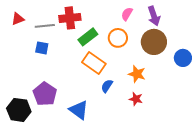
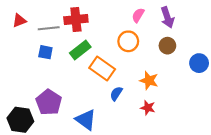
green rectangle: (88, 37) -> (80, 50), moved
brown circle: (154, 42) -> (167, 46), size x0.6

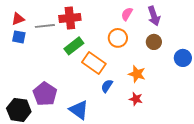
blue square: (45, 52) -> (19, 37), moved

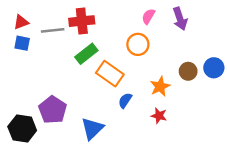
brown circle: (154, 42) -> (188, 71), moved
orange star: (137, 74) -> (160, 86), turned 30
blue triangle: (79, 110) -> (92, 129), turned 40

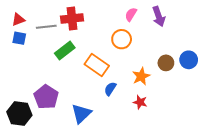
green rectangle: (86, 54) -> (65, 51), moved

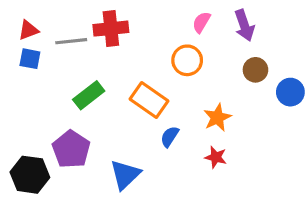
green rectangle: (65, 51) -> (89, 95), moved
brown circle: (166, 63) -> (255, 70), moved

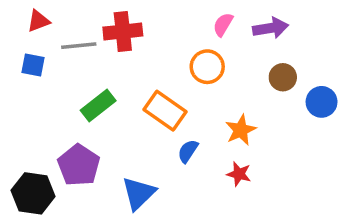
purple arrow: (244, 25) -> (271, 28), turned -80
red triangle: (28, 30) -> (38, 21), moved

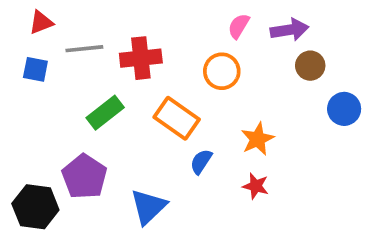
red cross: (123, 32) -> (141, 58), moved
brown circle: (283, 77) -> (310, 66), moved

